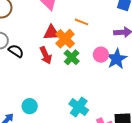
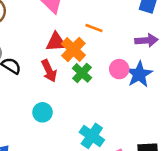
cyan circle: (30, 106) -> (42, 112), moved

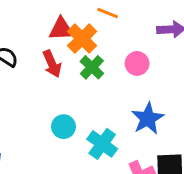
blue star: (139, 74) -> (148, 119), moved
cyan circle: (42, 112) -> (64, 127), moved

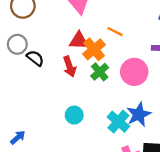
pink circle: (137, 63) -> (134, 72), size x1.5
cyan cross: (102, 144) -> (118, 122), moved

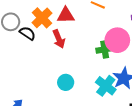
orange cross: (94, 49) -> (42, 18), moved
green cross: (100, 72) -> (105, 49), moved, turned 35

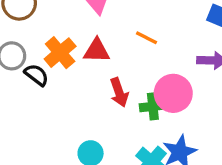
red arrow: (59, 39) -> (119, 92), moved

